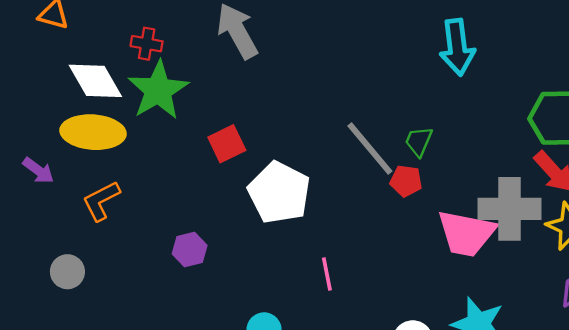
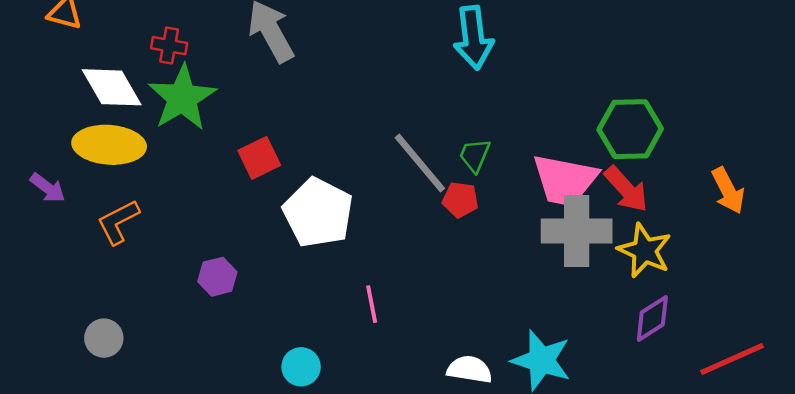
cyan arrow: (457, 47) -> (473, 38), moved
pink trapezoid: (466, 233) -> (565, 180), moved
gray circle: (67, 272) -> (104, 338), moved

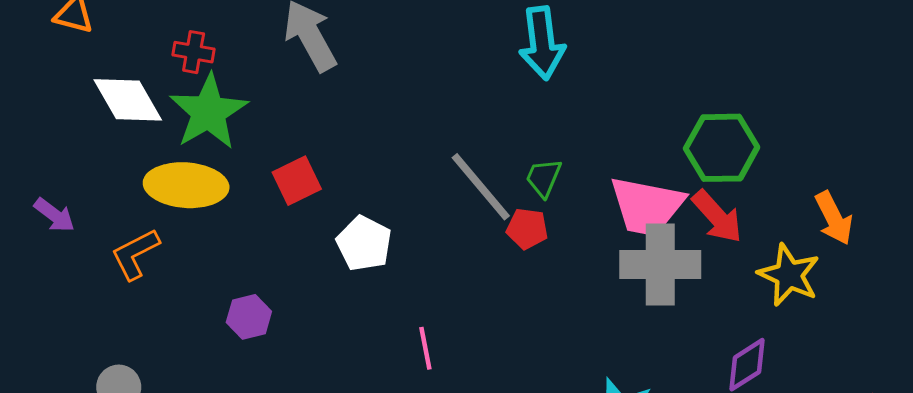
yellow ellipse: (109, 145) -> (186, 185), moved
white pentagon: (318, 213) -> (364, 244), size x0.7
yellow star: (645, 251) -> (789, 275), moved

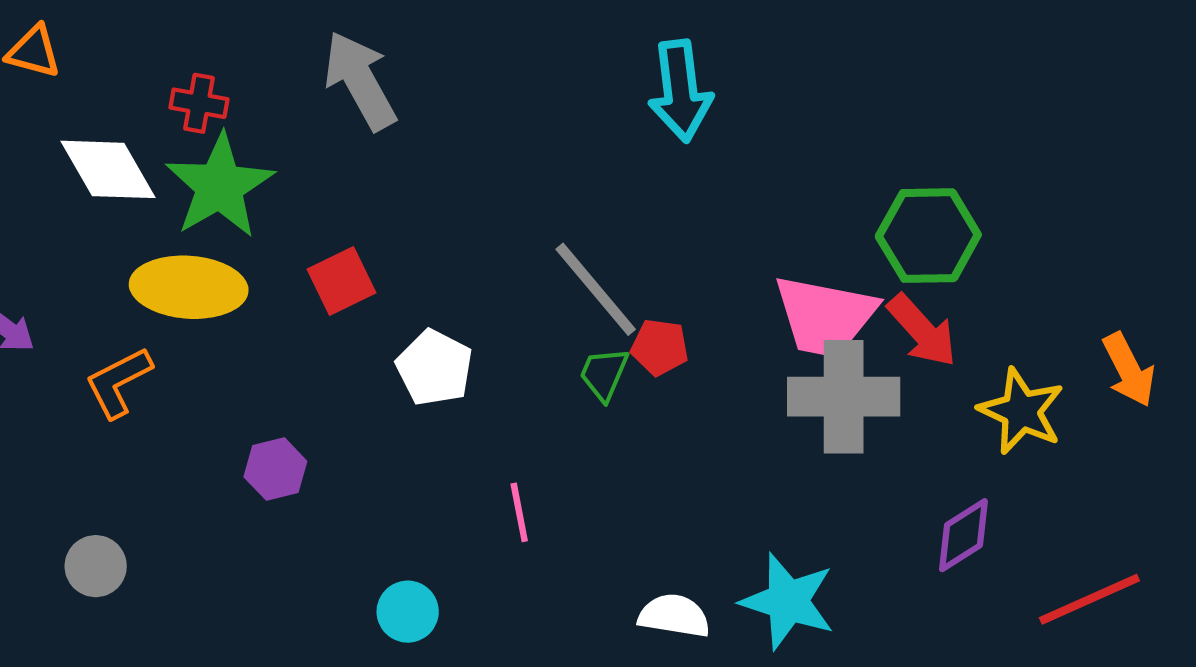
green trapezoid: (544, 178) -> (604, 374), moved
orange arrow: (834, 218) -> (1129, 370), moved

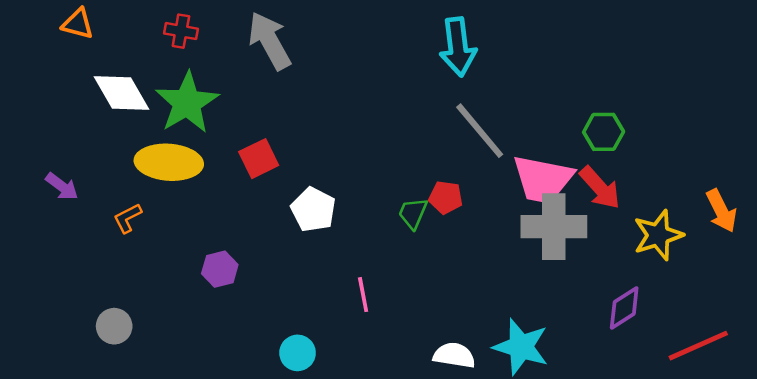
red cross: (199, 103) -> (181, 31), moved
green hexagon: (928, 236) -> (604, 132), size x0.7
gray line: (596, 289) -> (480, 131), moved
orange L-shape: (118, 382) -> (128, 218), size x0.7
yellow star: (1021, 411) -> (658, 235), turned 30

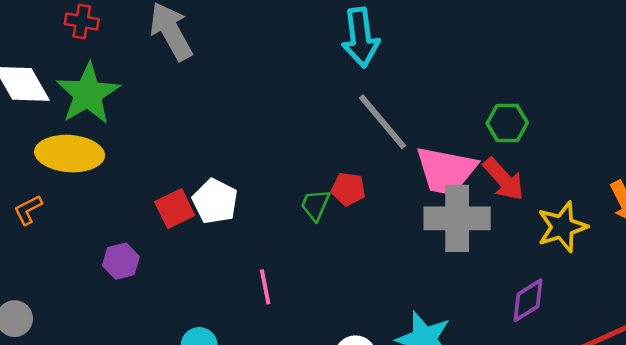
red square: (259, 159) -> (175, 209), moved

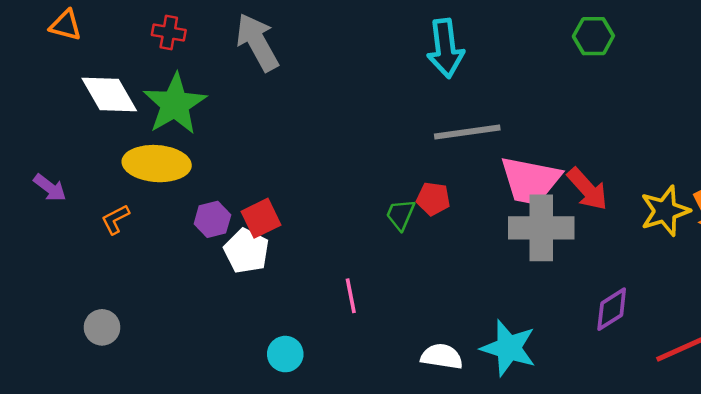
gray line: (383, 122) -> (467, 132), turned -58
green hexagon: (507, 123) -> (593, 36), moved
white pentagon: (215, 201) -> (246, 251), moved
yellow star: (562, 227) -> (665, 211), moved
purple hexagon: (121, 261) -> (212, 219), moved

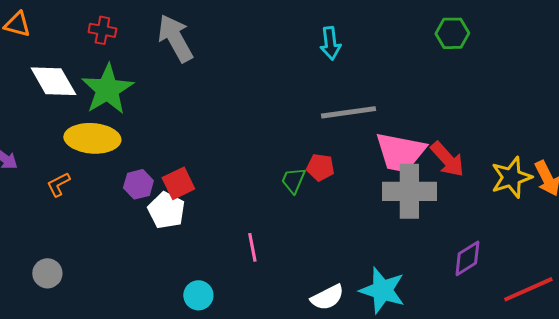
cyan arrow: (445, 48) -> (330, 43), size x0.7
white semicircle: (442, 356) -> (327, 297), turned 144

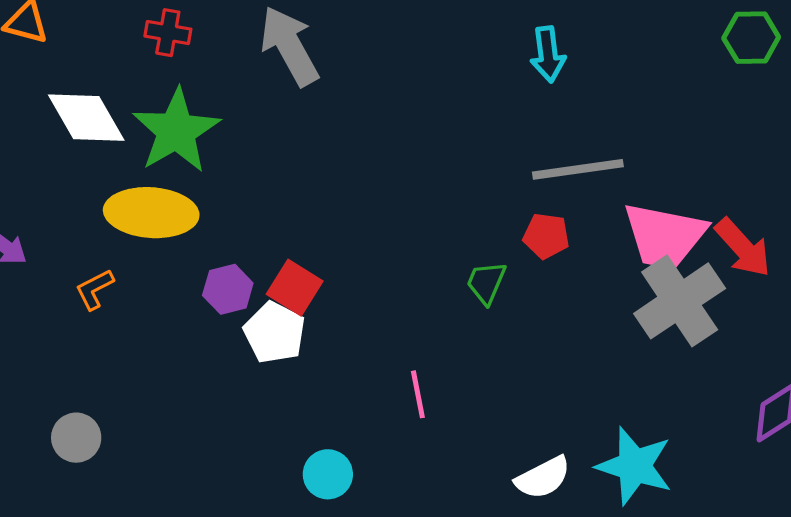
red pentagon: (320, 167) -> (546, 236), moved
red square: (178, 183) -> (295, 288), turned -32
gray cross: (409, 191) -> (680, 301), turned -34

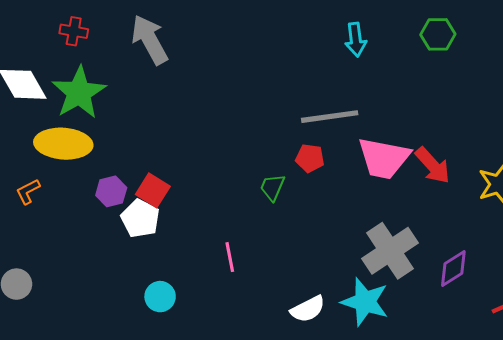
cyan arrow: (548, 54) -> (356, 40), moved
gray cross: (680, 301) -> (390, 251), moved
cyan circle: (328, 474) -> (160, 297), moved

